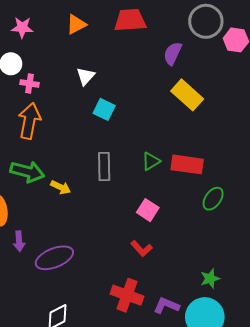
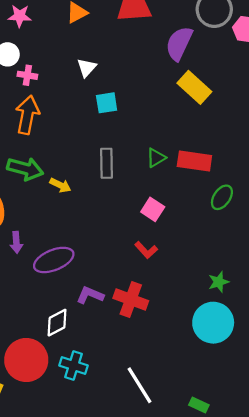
purple semicircle: (173, 53) -> (179, 43), size x1.4
cyan square: (104, 109) -> (107, 103), turned -35
purple L-shape: (166, 306) -> (90, 295), moved

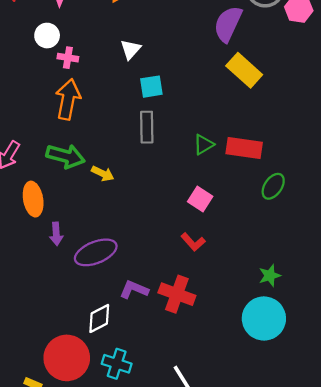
gray rectangle: (107, 163) -> (147, 127), moved

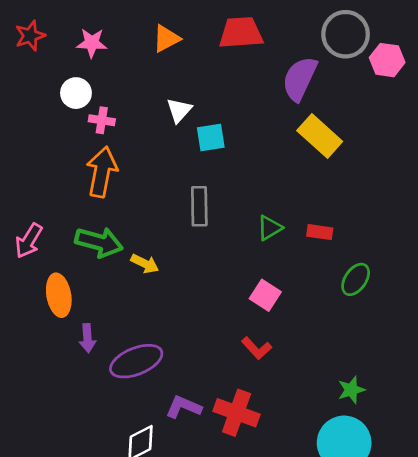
cyan square: (151, 87) -> (211, 137), moved
red rectangle: (244, 148) -> (320, 232), size x0.6

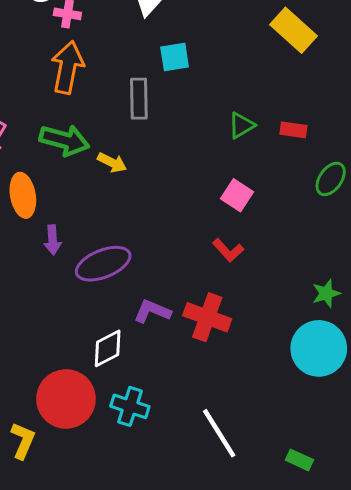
cyan square: (211, 137) -> (175, 57), moved
gray rectangle: (199, 206) -> (139, 99), moved

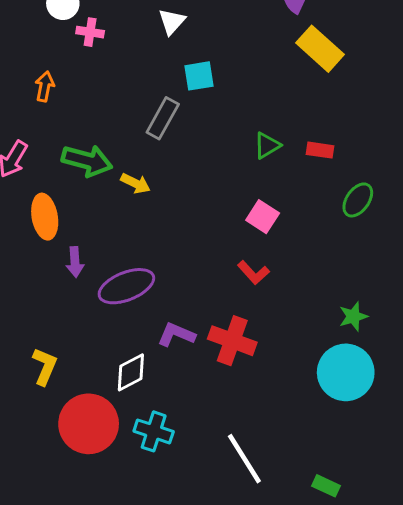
orange arrow: (67, 67) -> (45, 87), moved, size x0.6
gray rectangle: (139, 99) -> (163, 118), turned 30
yellow L-shape: (23, 441) -> (45, 366), moved

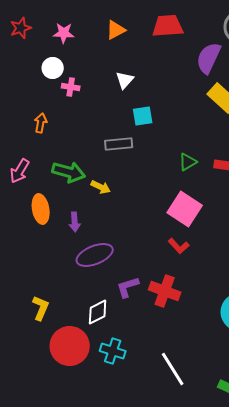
gray rectangle: (163, 118) -> (119, 144), turned 56
pink square: (263, 217) -> (185, 209), size x1.6
purple arrow: (75, 262) -> (75, 222), moved
purple L-shape: (176, 335) -> (128, 287), turned -40

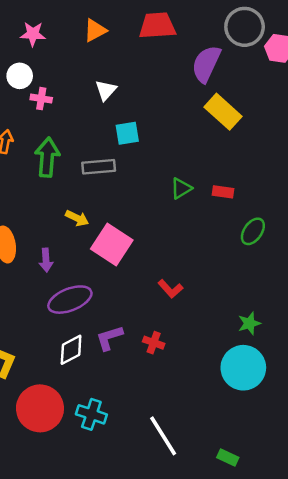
green arrow: (69, 172) -> (47, 157), moved, turned -100
pink square: (185, 209) -> (112, 245), moved
red cross: (165, 291) -> (154, 343), size x0.6
white diamond: (98, 312) -> (71, 350), moved

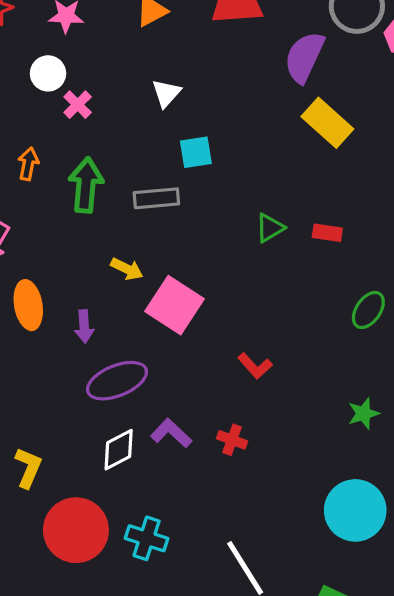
pink cross: (41, 99) -> (78, 105), turned 36
green ellipse: (253, 231) -> (368, 310), moved
purple L-shape: (109, 338) -> (171, 433), turned 60
cyan circle: (243, 368) -> (355, 510), moved

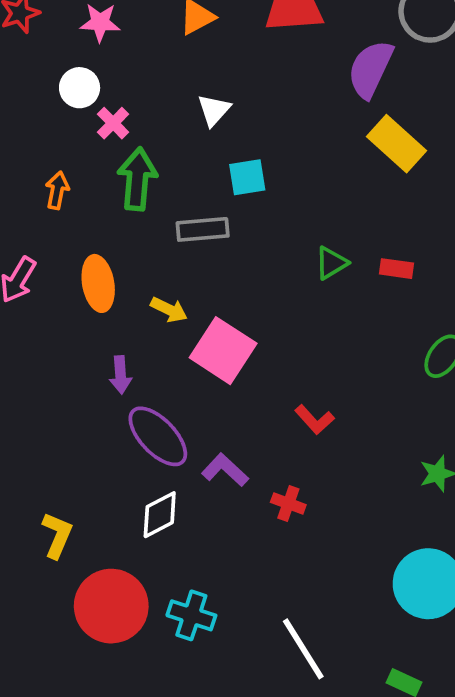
green arrow: (86, 185) -> (137, 179), moved
orange ellipse: (28, 305) -> (98, 283), moved
purple ellipse: (117, 381) -> (158, 436), turned 68
purple L-shape: (171, 433) -> (225, 470), moved

